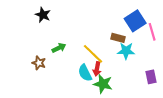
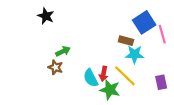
yellow line: (93, 54) -> (125, 76), moved
brown star: (39, 63) -> (55, 67), moved

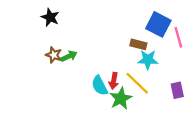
blue square: (144, 22) -> (158, 24), turned -30
brown star: (55, 67) -> (54, 55), moved
green star: (110, 90) -> (121, 98), turned 30

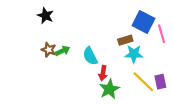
brown rectangle: (138, 44) -> (125, 40), turned -32
yellow line: (137, 83) -> (143, 82), moved
cyan semicircle: (100, 86) -> (90, 56), moved

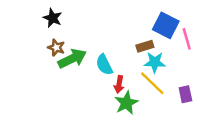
brown star: (49, 50) -> (56, 48), moved
green arrow: (62, 51) -> (72, 59), size x1.6
yellow line: (143, 82) -> (152, 83), moved

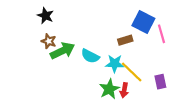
cyan star: (155, 62) -> (115, 64), moved
cyan semicircle: (104, 65) -> (90, 56), turned -36
red arrow: (119, 84) -> (124, 90), moved

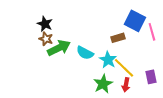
black star: (45, 16) -> (45, 24), moved
cyan star: (115, 64) -> (108, 60), turned 30
red arrow: (124, 90) -> (126, 85), moved

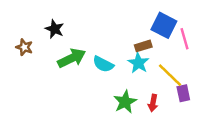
brown star: (46, 39) -> (24, 47), moved
cyan star: (108, 60) -> (138, 63), moved
yellow line: (124, 68) -> (170, 75), moved

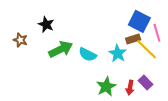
brown rectangle: (143, 46) -> (133, 39), moved
yellow line: (170, 75) -> (147, 49), moved
purple rectangle: (183, 93) -> (146, 82), moved, turned -32

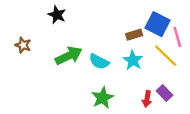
black star: (46, 24) -> (57, 15), moved
brown rectangle: (133, 39) -> (134, 35), moved
green star: (106, 87) -> (103, 98), moved

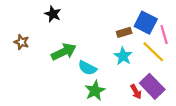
cyan semicircle: (99, 61) -> (87, 68), moved
purple rectangle: (164, 93) -> (152, 86), size x1.6
red arrow: (147, 99) -> (136, 92), turned -40

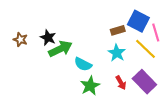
black star: (53, 14) -> (48, 38), moved
red arrow: (136, 92) -> (121, 83), moved

